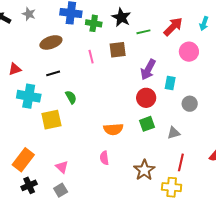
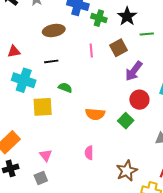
brown square: (118, 50) -> (119, 48), turned -30
purple arrow: (148, 70) -> (134, 71), moved
green semicircle: (71, 97) -> (65, 88), turned -48
green square: (147, 124) -> (126, 121), moved, turned -35
orange semicircle: (113, 129) -> (95, 114), moved

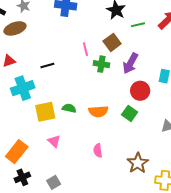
green cross: (99, 18) -> (101, 64), moved
brown ellipse: (54, 30) -> (15, 28), moved
cyan cross: (24, 80) -> (23, 88), turned -30
green semicircle: (65, 88) -> (69, 108), moved
pink triangle: (46, 155) -> (54, 141), moved

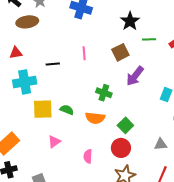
pink line: (85, 49) -> (84, 53), moved
green cross: (101, 64) -> (104, 93), moved
red circle: (140, 91) -> (121, 148), moved
pink triangle: (54, 141) -> (54, 142), moved, turned 32

